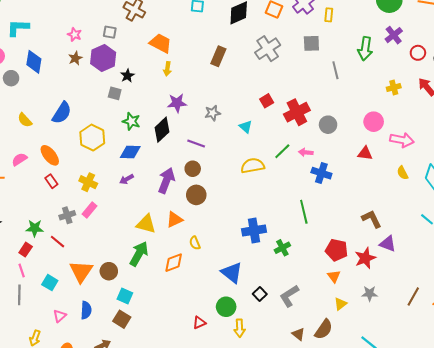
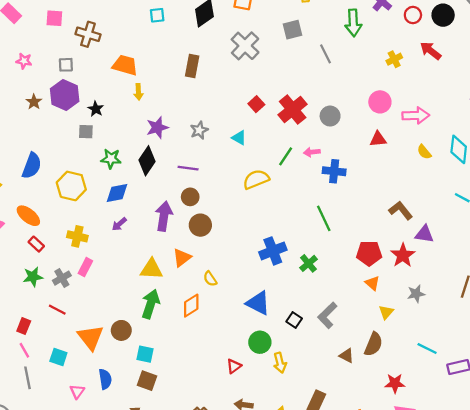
pink star: (75, 35) -> (24, 61), moved
green star: (35, 228) -> (33, 277), moved

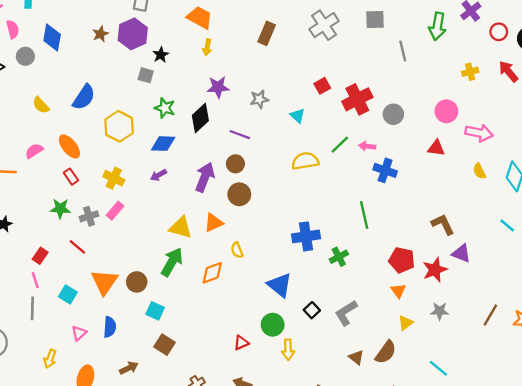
brown square: (147, 381) -> (164, 345), moved

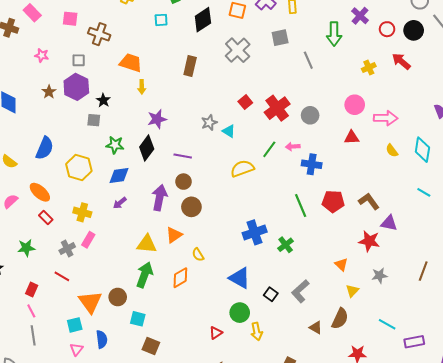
gray star: (259, 99) -> (209, 123), moved
green star: (60, 208) -> (26, 248), moved
red pentagon: (402, 260) -> (333, 201), moved
red star: (435, 270) -> (369, 241), turned -30
cyan square: (68, 294) -> (75, 325), moved, turned -35

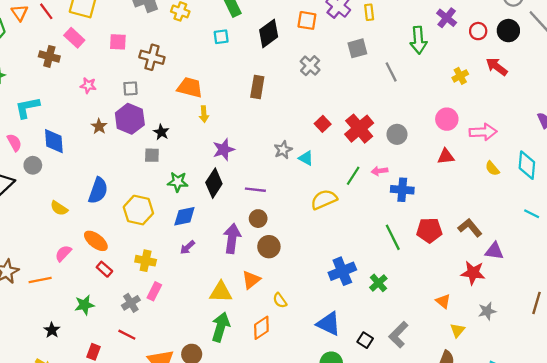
gray cross: (238, 50) -> (310, 66), size x0.7

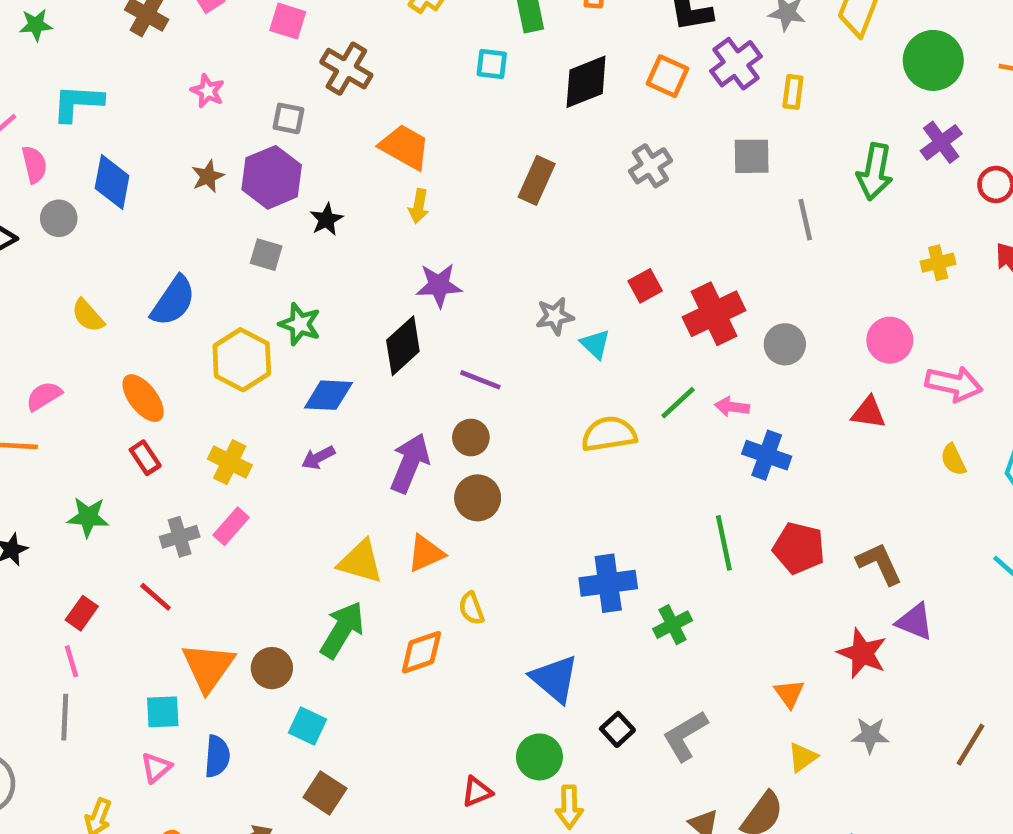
gray square: (152, 155) -> (266, 255), moved
green star: (178, 182) -> (300, 324), moved
pink semicircle: (63, 253) -> (44, 396), moved

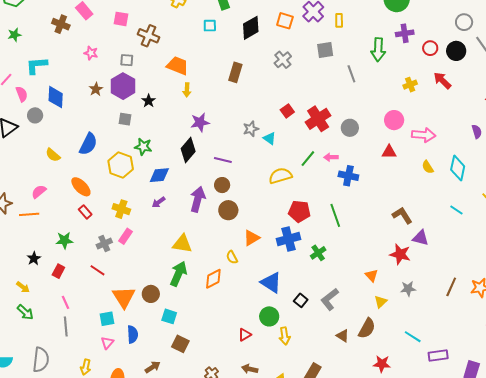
purple cross: (941, 142) -> (405, 33), turned 36
red pentagon: (799, 548) -> (299, 211), moved
orange triangle: (426, 553) -> (252, 238), moved
red rectangle: (82, 613) -> (58, 271), moved

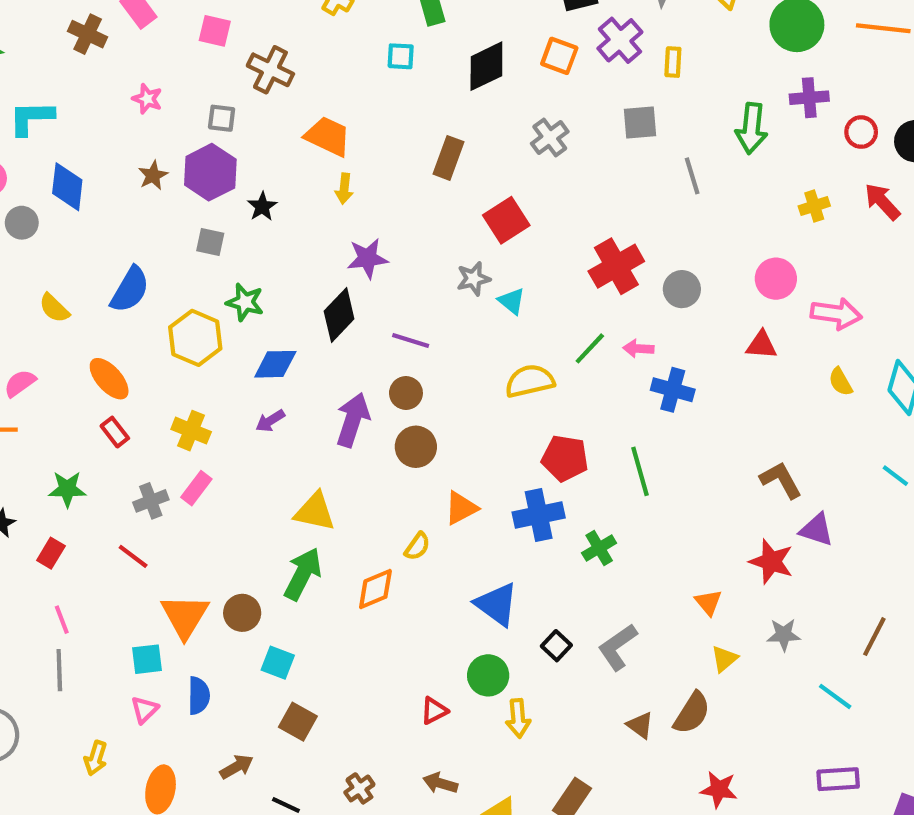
red square: (287, 111) -> (506, 220), moved, size x1.5
yellow semicircle: (232, 257) -> (417, 546), turned -120
cyan line: (413, 337) -> (835, 696), moved

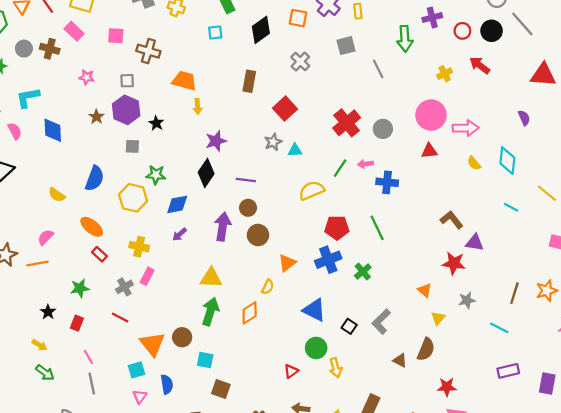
gray circle: (22, 223) -> (24, 49), moved
pink circle: (776, 279) -> (431, 115), size x1.4
cyan triangle: (512, 301) -> (295, 150), turned -32

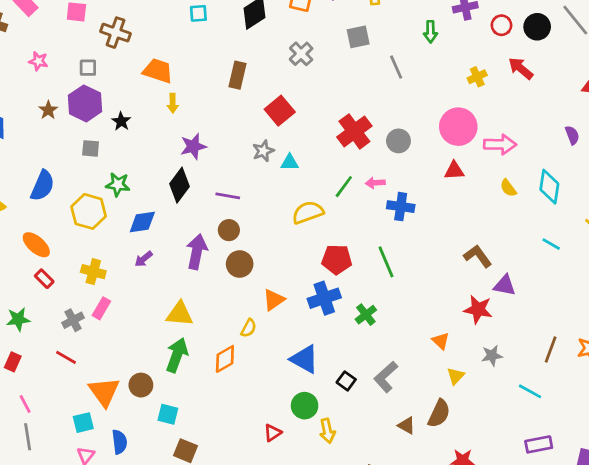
green arrow: (405, 39) -> (430, 32), size x0.7

